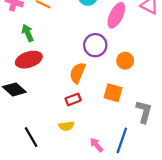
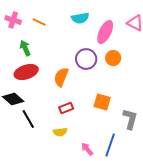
orange circle: (125, 61) -> (113, 58), moved
orange semicircle: (78, 73) -> (61, 77), moved
black line: (31, 137) -> (28, 119), moved

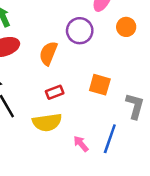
orange circle: (113, 58) -> (126, 27), moved
yellow semicircle: (60, 132) -> (47, 122), size x1.6

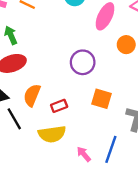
purple circle: (80, 31) -> (83, 62), moved
orange semicircle: (48, 53) -> (32, 95), moved

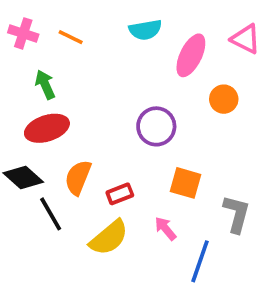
yellow semicircle: (52, 134) -> (109, 238), turned -32
pink arrow: (84, 154) -> (165, 229), moved

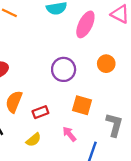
orange circle: (224, 99) -> (106, 64), moved
yellow semicircle: (109, 238) -> (34, 140), size x0.6

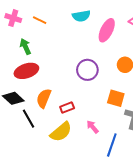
orange square: (82, 105) -> (116, 98), moved
yellow semicircle: (34, 140) -> (61, 132), size x1.6

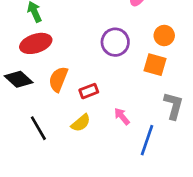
orange square: (116, 98) -> (155, 65), moved
black line: (28, 119) -> (38, 128), moved
yellow semicircle: (61, 132) -> (81, 123), size x0.7

